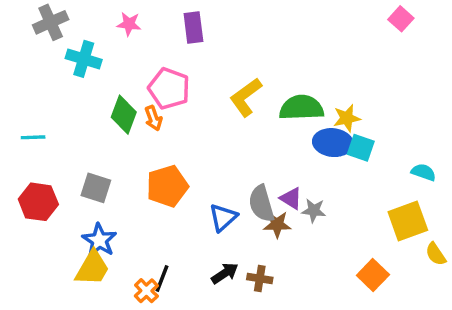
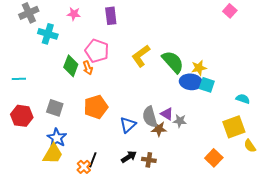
green semicircle: (301, 108) -> (173, 62), turned 50

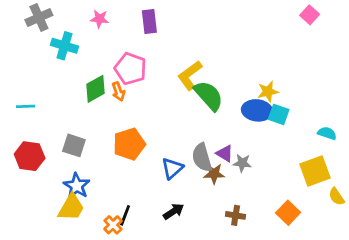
green semicircle: (173, 62) -> (209, 96), moved
green diamond: (71, 66) -> (95, 89), turned 40
brown cross: (149, 160) -> (236, 215), moved

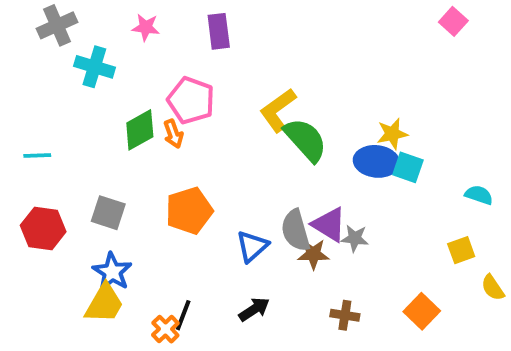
purple triangle: (225, 153) -> (329, 225), size x1.4
yellow square: (315, 171) -> (461, 250), size x0.6

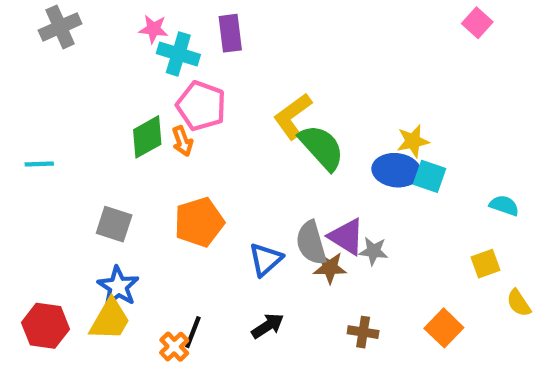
cyan cross: (94, 67) -> (178, 54), moved
red hexagon: (43, 228) -> (46, 326), moved

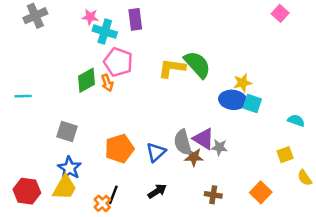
yellow L-shape: (292, 116) -> (172, 68), turned 44
green semicircle: (322, 147) -> (197, 64), moved
orange pentagon: (199, 222) -> (119, 149), moved

